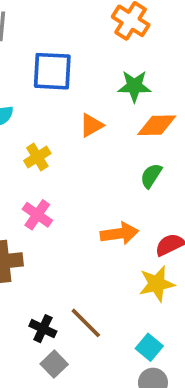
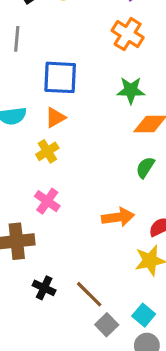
orange triangle: (91, 125) -> (55, 118), moved
black cross: (43, 329) -> (44, 288), moved
gray square: (54, 364) -> (107, 325), moved

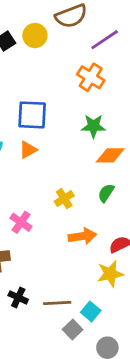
yellow cross: (47, 151) -> (64, 199), moved
brown line: (89, 294) -> (57, 303), turned -48
cyan square: (144, 315) -> (91, 311), moved

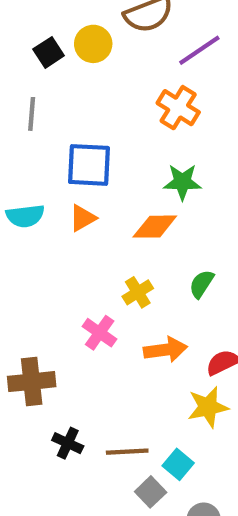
orange diamond: (110, 155) -> (155, 227), moved
pink cross: (21, 222) -> (100, 333), moved

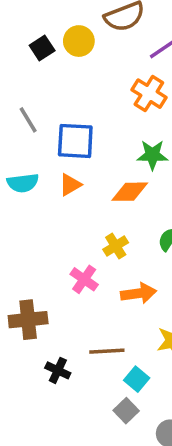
gray line: (32, 114) -> (28, 120), moved, turned -36
brown line: (127, 452) -> (107, 351), moved
cyan square: (178, 464) -> (137, 379), moved

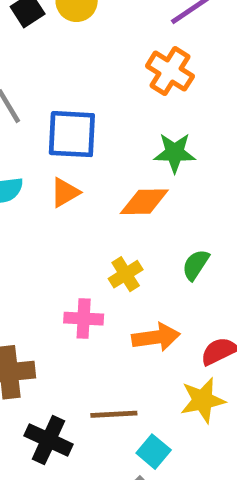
pink cross: (84, 279) -> (84, 319), turned -32
black cross: (58, 370) -> (49, 440), size x1.4

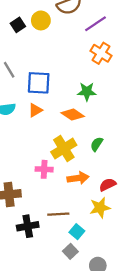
orange cross: (170, 71) -> (101, 53), moved
orange diamond: (144, 202) -> (73, 115), turned 35
yellow cross: (126, 274) -> (64, 149), size x1.6
black cross: (49, 440) -> (28, 226), turned -35

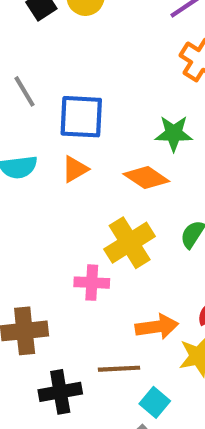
orange arrow: (78, 178) -> (157, 327), moved

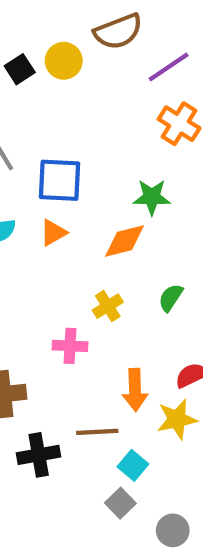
orange diamond: (146, 178) -> (125, 241), turned -48
yellow cross: (130, 243) -> (108, 306), size x0.6
orange arrow: (157, 327) -> (135, 390), turned 96

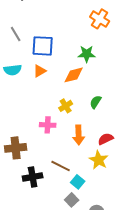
orange arrow: (135, 390) -> (79, 135), moved
yellow star: (177, 419) -> (99, 160), turned -30
brown line: (97, 432) -> (61, 166), turned 30

